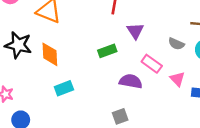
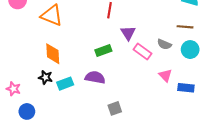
black star: (18, 45) -> (45, 77), moved, size x0.6
pink rectangle: (152, 64) -> (143, 52), moved
purple semicircle: (131, 81) -> (95, 77), moved

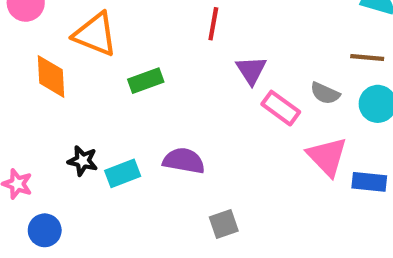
green rectangle: (103, 51) -> (146, 81), moved
orange diamond: (53, 54) -> (51, 76), moved
pink triangle: (165, 75) -> (327, 157), size x1.5

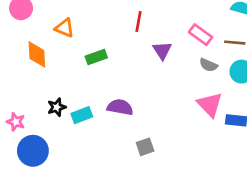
orange triangle: (95, 34) -> (65, 28), size x0.7
pink rectangle: (281, 108) -> (201, 35), moved
black star: (83, 161) -> (57, 107), turned -30
blue circle: (45, 230) -> (33, 151), size x1.5

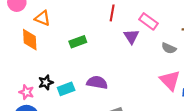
orange triangle: (65, 28) -> (43, 18), moved
pink rectangle: (201, 35) -> (148, 21), moved
pink star: (16, 122) -> (26, 92), moved

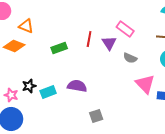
red line: (112, 13) -> (89, 39), moved
orange diamond: (30, 40) -> (14, 46), turned -65
gray semicircle: (169, 48) -> (130, 58), moved

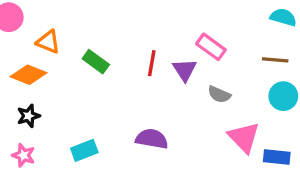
green rectangle: (59, 48) -> (96, 62), moved, turned 56
black star: (29, 86) -> (28, 116), moved
purple semicircle: (77, 86) -> (152, 139), moved

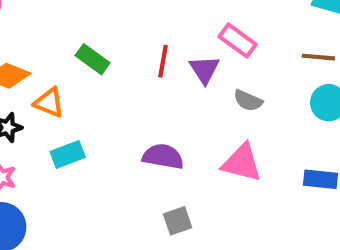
orange triangle: (48, 42) -> (49, 103), moved
pink triangle: (244, 137) -> (242, 163), moved, turned -32
cyan rectangle: (84, 150) -> (68, 154), moved

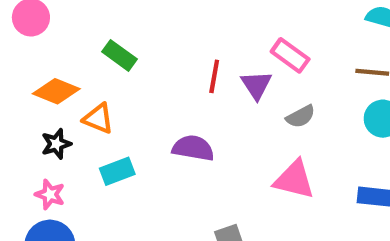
green rectangle: (93, 59) -> (119, 55), moved
gray semicircle: (248, 101) -> (301, 116), turned -52
purple semicircle: (163, 157) -> (193, 148), moved

